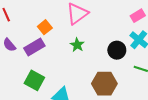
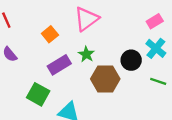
purple rectangle: (34, 47) -> (59, 65), moved
brown hexagon: (104, 84) -> (105, 79), moved

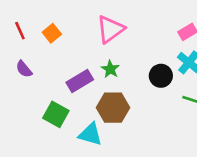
orange square: (50, 34) -> (52, 33), moved
brown hexagon: (105, 79) -> (113, 108), moved

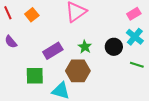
green star: (110, 69) -> (85, 47), moved
green square: (56, 114) -> (35, 76), turned -30

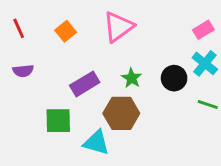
orange square: (32, 15) -> (66, 31), moved
purple semicircle: (11, 42) -> (23, 71), turned -56

